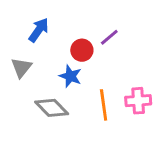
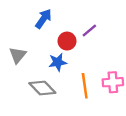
blue arrow: (39, 30) -> (43, 19), moved
blue star: (70, 76) -> (58, 62), turned -30

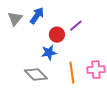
gray triangle: (18, 55) -> (15, 19), moved

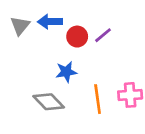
blue arrow: (37, 16) -> (50, 22), turned -126
red circle: (57, 35) -> (77, 37), moved

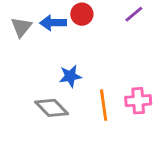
purple line: (103, 35) -> (134, 14), moved
red circle: (77, 37) -> (82, 14), moved

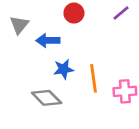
blue arrow: (53, 23) -> (48, 40), moved
orange line: (104, 105) -> (94, 78), moved

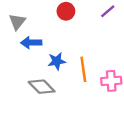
blue arrow: (48, 40) -> (31, 43), moved

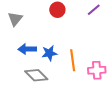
blue arrow: (31, 43) -> (27, 49), moved

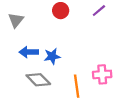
orange line: (73, 60) -> (77, 86), moved

